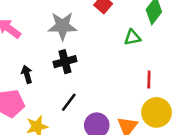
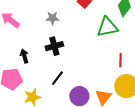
gray star: (62, 26) -> (52, 18), size x0.6
green triangle: (132, 37) -> (107, 27), size x1.6

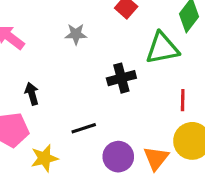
black cross: (54, 46) -> (121, 78), moved
black line: (57, 78) -> (84, 128), turned 35

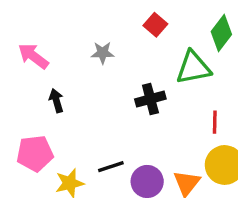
black arrow: (32, 94) -> (56, 101), moved
black line: (84, 128) -> (111, 167), moved

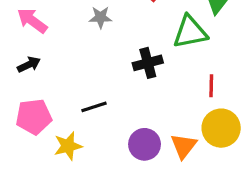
black arrow: (56, 101) -> (29, 65), moved, turned 80
black line: (111, 167) -> (94, 107), moved

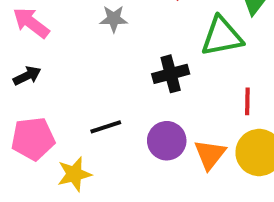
purple circle: (145, 144) -> (167, 141), moved
orange triangle: (184, 146) -> (210, 154), moved

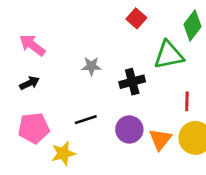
gray star: (114, 19) -> (91, 66), moved

